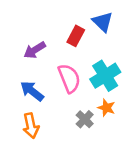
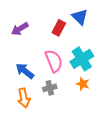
purple arrow: (35, 50) -> (20, 29), moved
gray cross: (85, 119) -> (50, 88), moved, turned 32

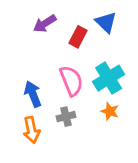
purple arrow: (20, 29) -> (45, 24), moved
blue arrow: (25, 71) -> (33, 94), turned 30

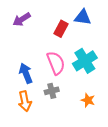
blue triangle: (106, 22) -> (83, 17), turned -36
purple arrow: (45, 24) -> (22, 19), moved
orange star: (110, 111) -> (88, 100), moved

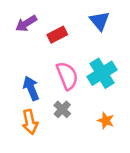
blue triangle: (83, 17) -> (100, 21), turned 42
red rectangle: (61, 29) -> (57, 35), moved, turned 35
gray cross: (52, 91) -> (62, 109), turned -32

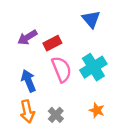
purple arrow: (26, 23) -> (27, 37), moved
red rectangle: (57, 35) -> (52, 43), moved
gray cross: (62, 109) -> (56, 115), moved

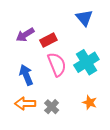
orange arrow: (27, 111) -> (25, 104), turned 102

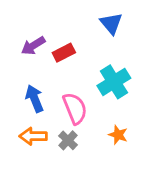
pink semicircle: (57, 64) -> (75, 108), moved

